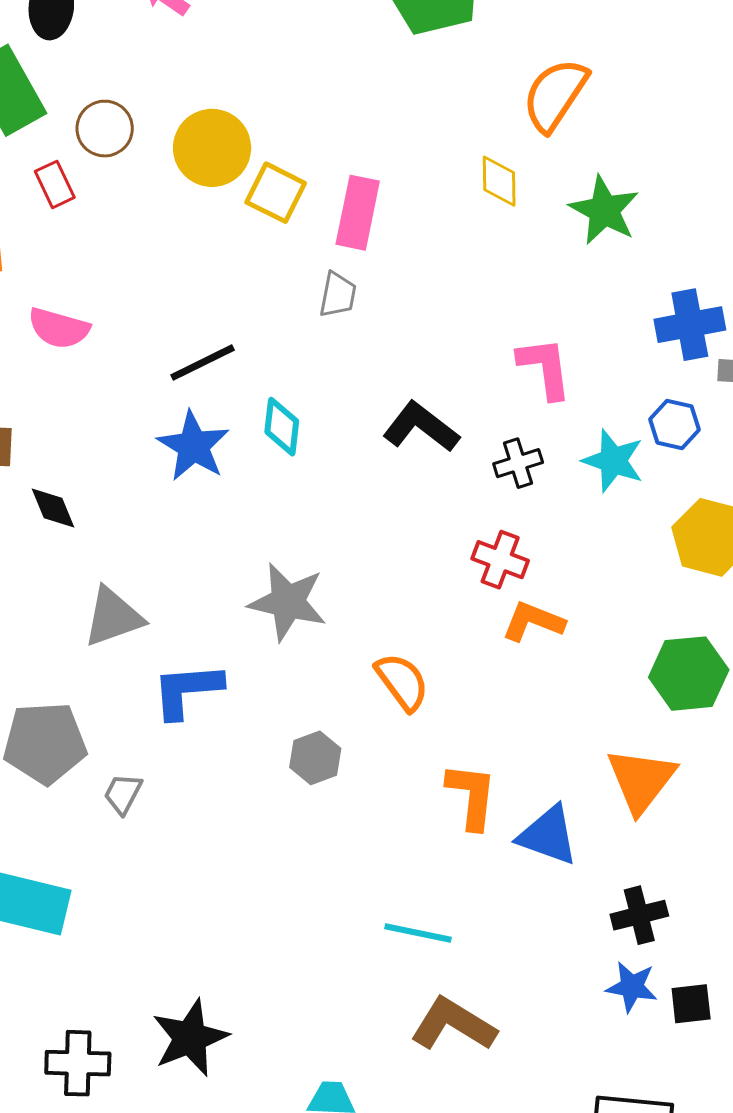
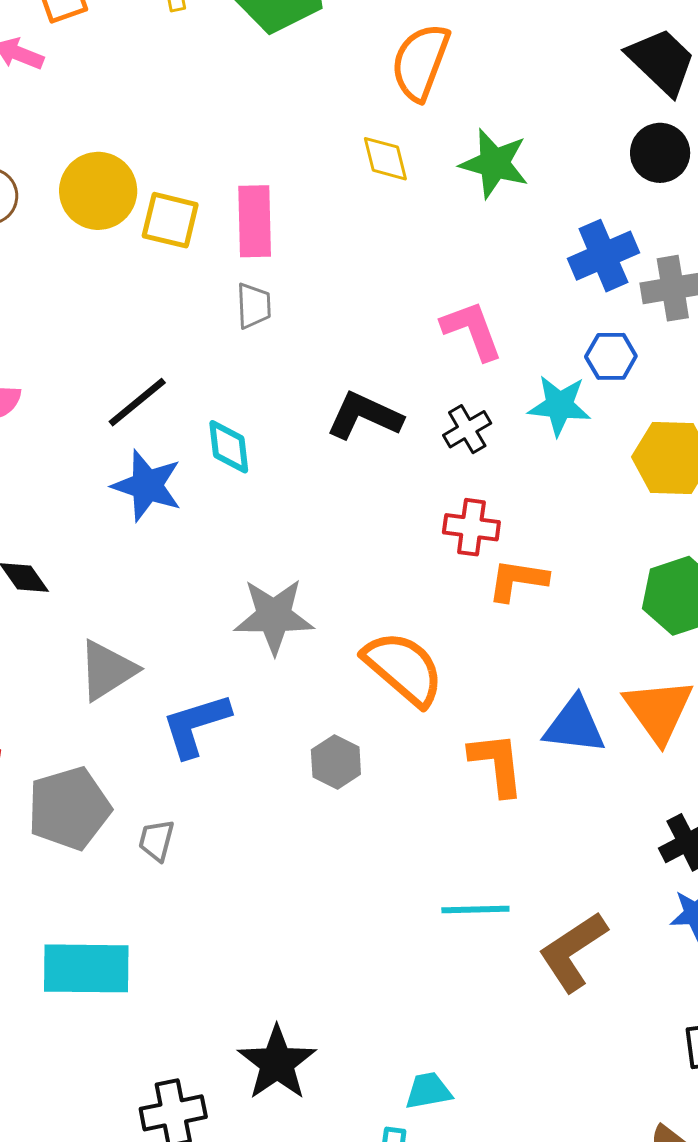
orange semicircle: (402, 682) -> (403, 668), size x1.4
blue triangle: (548, 835) -> (575, 725), moved
brown L-shape: (453, 1024) -> (573, 952), moved, turned -52

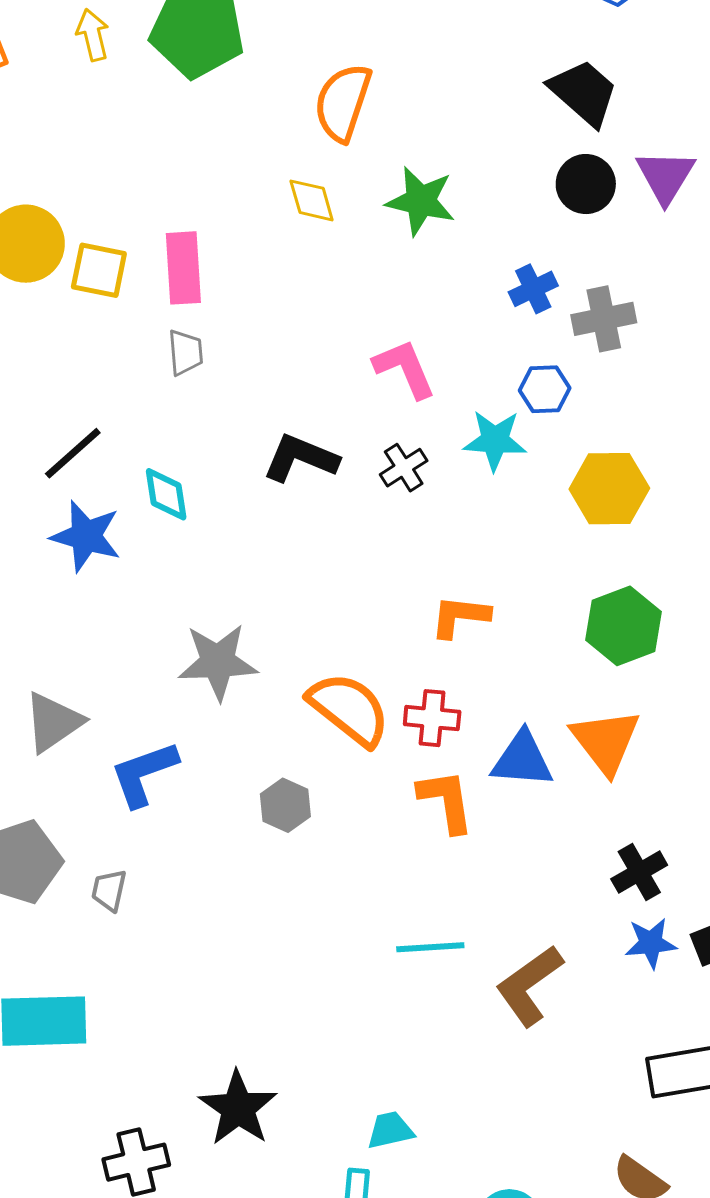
blue cross: (603, 256) -> (533, 289), size x0.7
red cross: (471, 527) -> (432, 718), moved

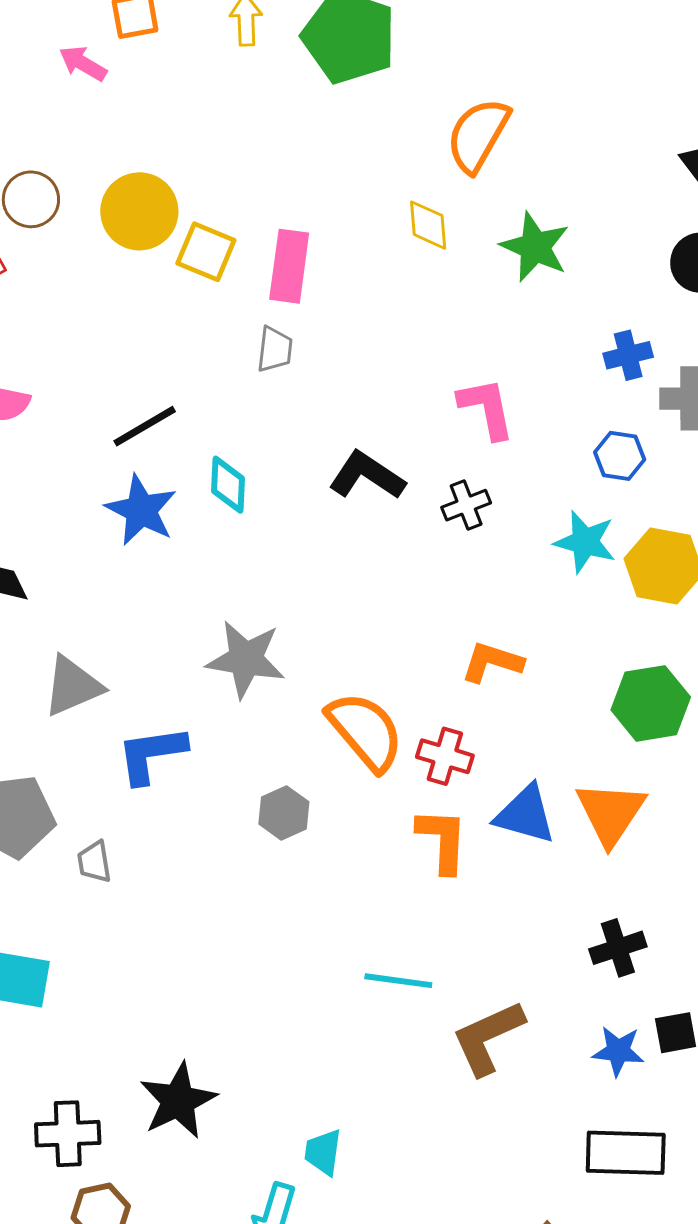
cyan star: (495, 440) -> (585, 542), moved
gray trapezoid: (109, 890) -> (94, 862), turned -33
blue star: (651, 943) -> (618, 1051), moved
cyan trapezoid: (390, 1130) -> (323, 1152), turned -81

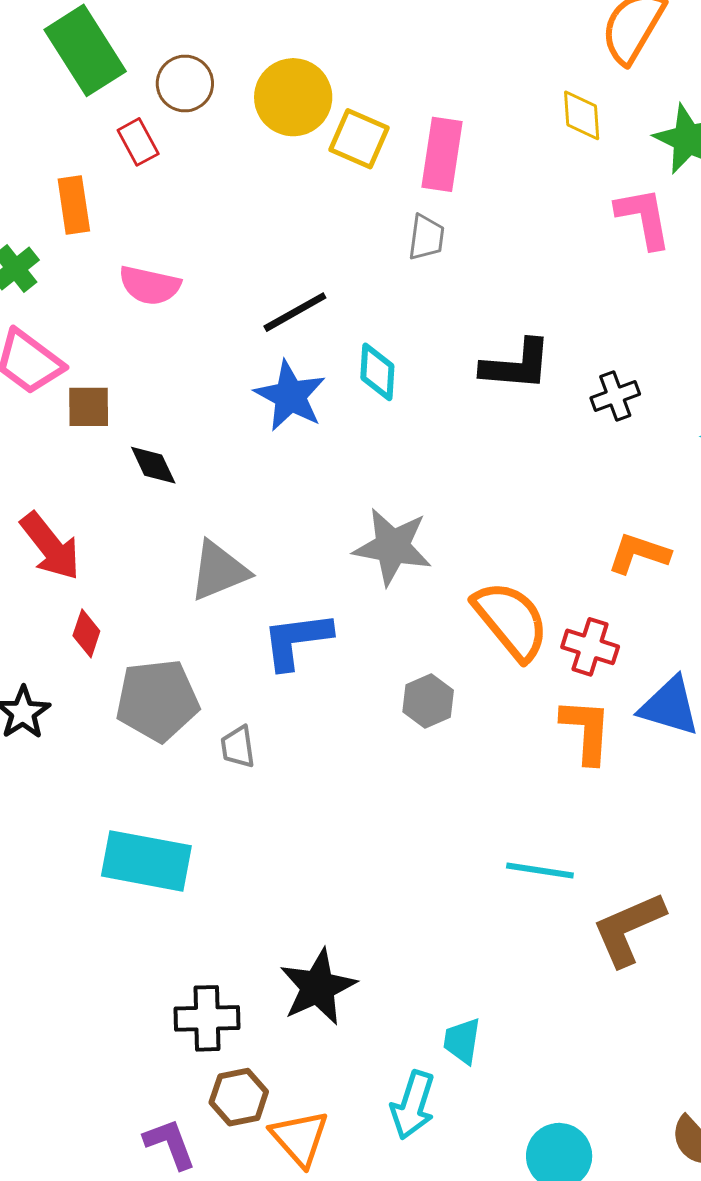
pink L-shape: (486, 408) -> (644, 218), moved
black L-shape: (367, 476) -> (516, 365), turned 150

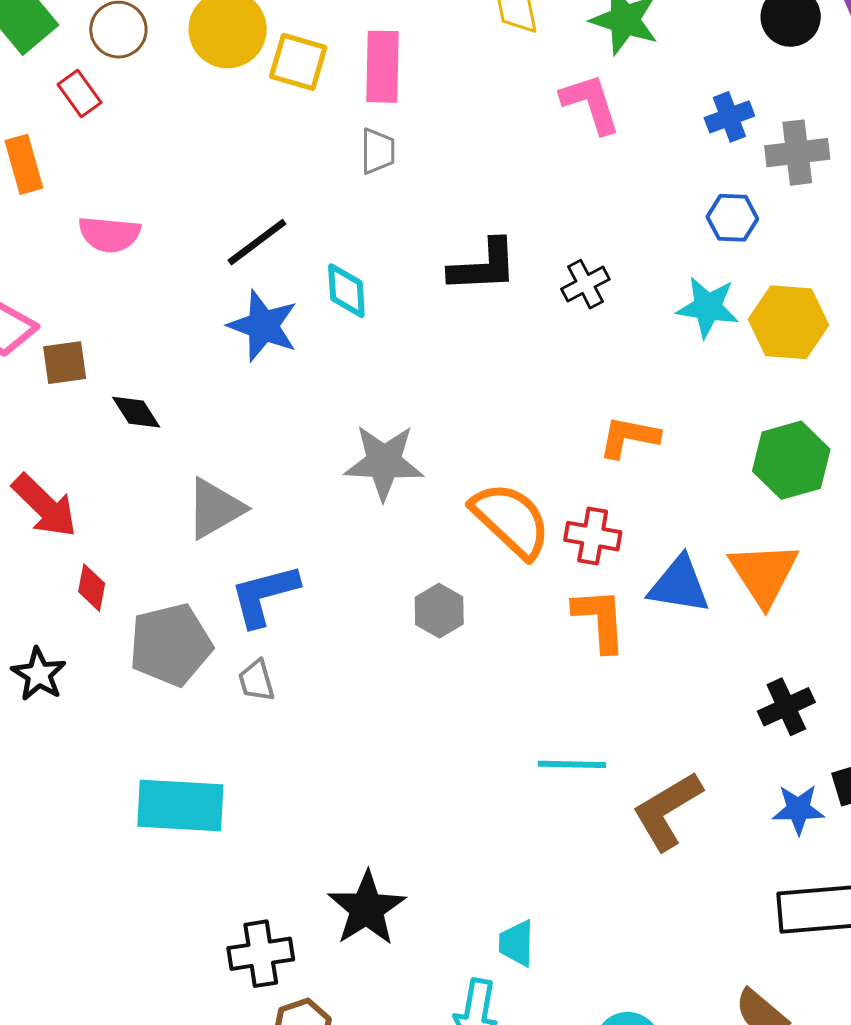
blue L-shape: (297, 640) -> (264, 595), moved

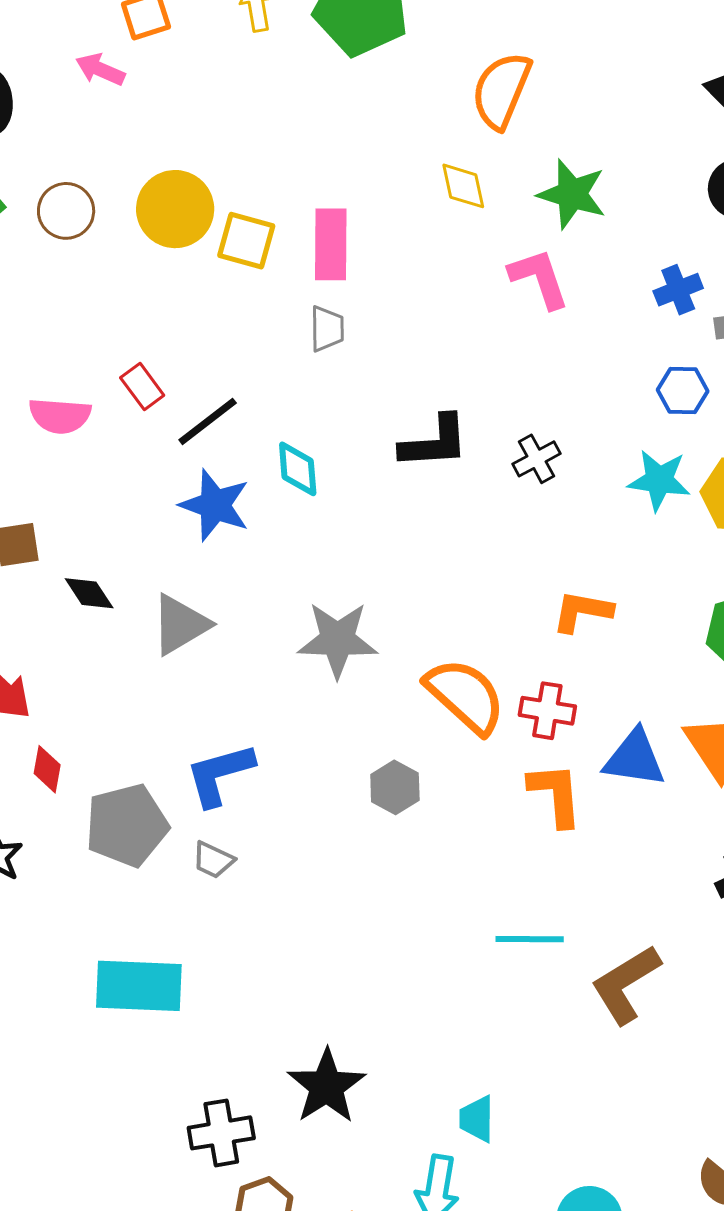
red rectangle: (80, 94) -> (142, 386), moved
gray triangle: (215, 508) -> (180, 625), moved
gray trapezoid: (256, 681) -> (213, 860), turned -48

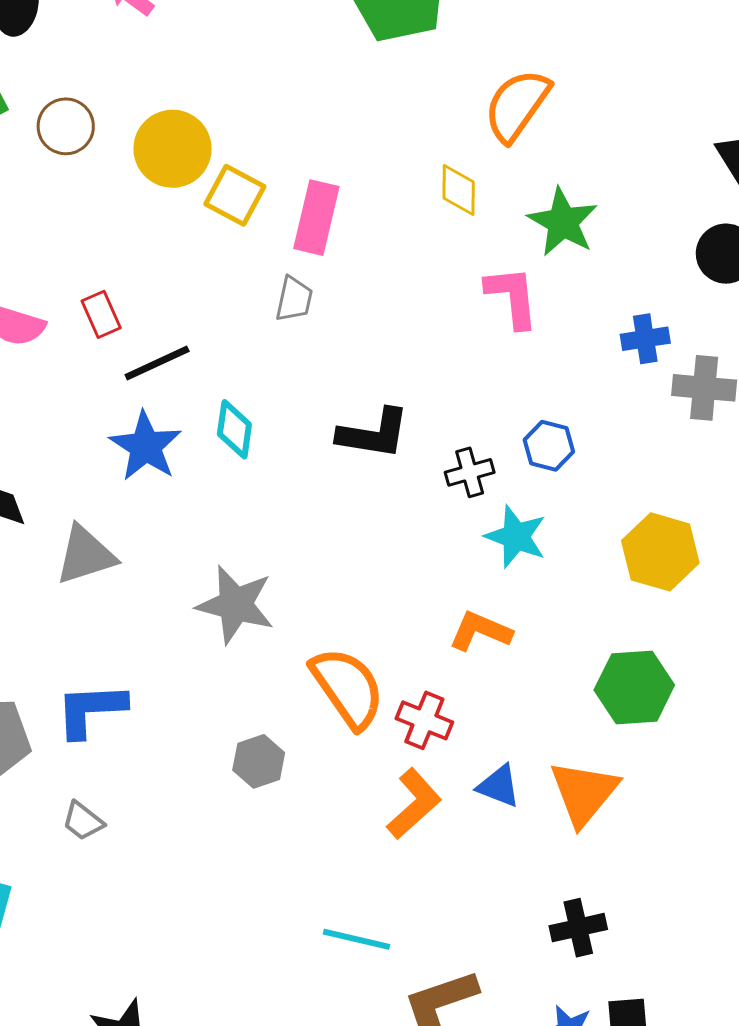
blue hexagon: (683, 391) -> (549, 446), moved
cyan star: (659, 480) -> (516, 537), moved
blue triangle: (635, 758) -> (499, 786), size x0.7
orange L-shape: (556, 794) -> (414, 804), turned 40
gray trapezoid: (213, 860) -> (83, 821), moved

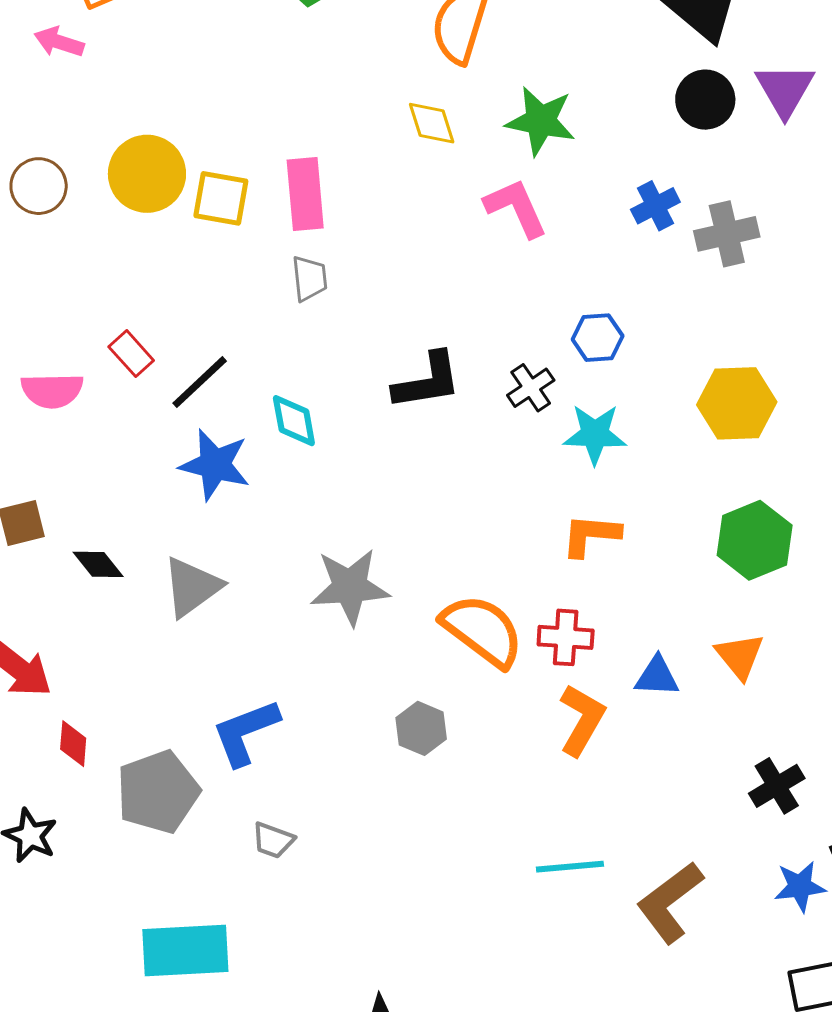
orange triangle: (584, 793) -> (740, 656), size x0.7

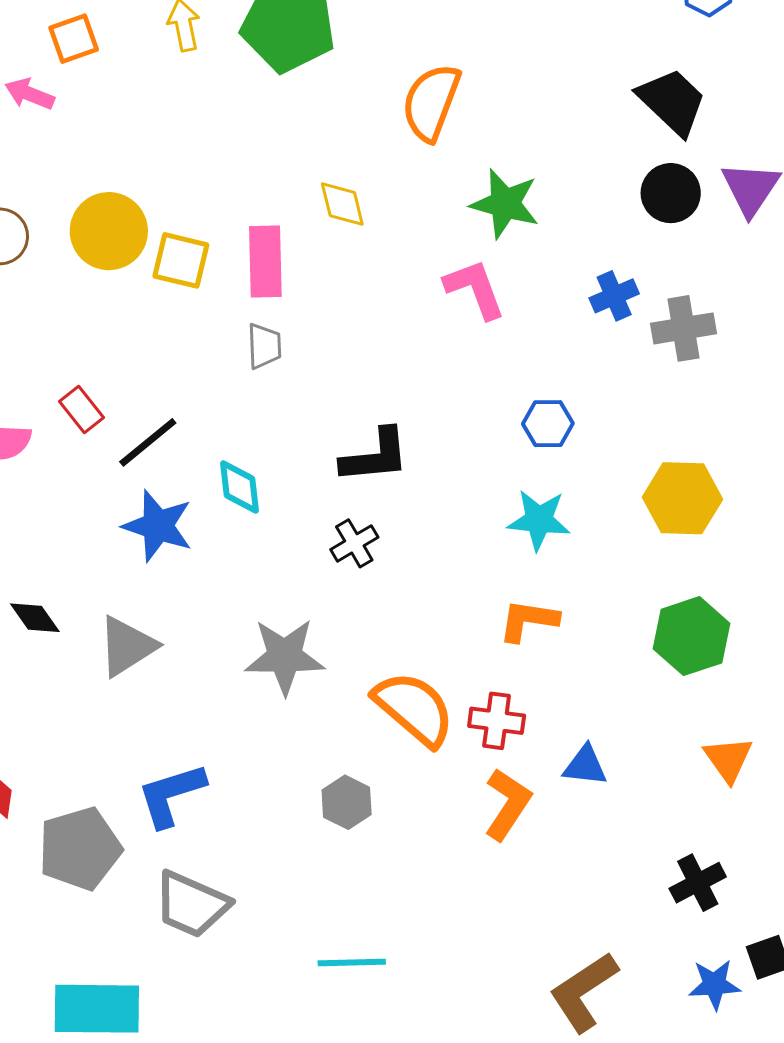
yellow diamond: (432, 123) -> (342, 204), moved
black cross: (531, 388) -> (354, 543), moved
orange triangle: (740, 656) -> (728, 759), moved
gray trapezoid: (273, 840) -> (192, 904), size x1.8
cyan line: (570, 867) -> (352, 962), moved

